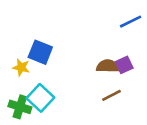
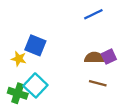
blue line: (131, 22) -> (93, 14), moved
brown line: (111, 95) -> (98, 83), turned 42

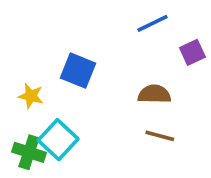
blue square: (35, 45) -> (78, 71), moved
purple square: (109, 57) -> (192, 52), moved

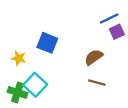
blue line: (153, 23) -> (109, 19), moved
brown semicircle: (154, 94) -> (94, 57), turned -36

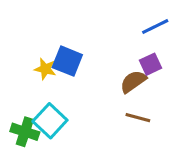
purple square: (117, 32) -> (150, 64), moved
yellow star: (19, 58) -> (45, 69), moved

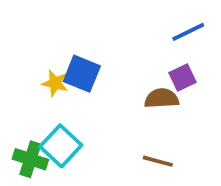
brown semicircle: (133, 81) -> (162, 98), turned 32
brown line: (138, 118) -> (158, 161), moved

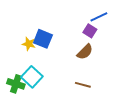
purple square: (183, 78) -> (90, 31), moved, turned -32
brown semicircle: (162, 98) -> (85, 52), turned 138

